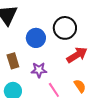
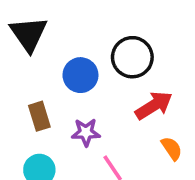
orange semicircle: (80, 86) -> (172, 148), moved

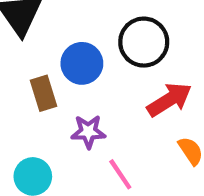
brown rectangle: (39, 116) -> (43, 93), moved

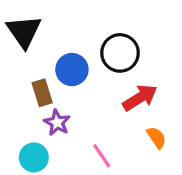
purple star: (88, 132) -> (57, 123), moved, turned 30

